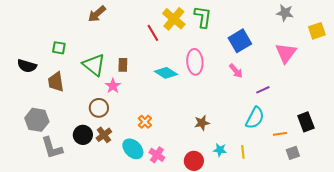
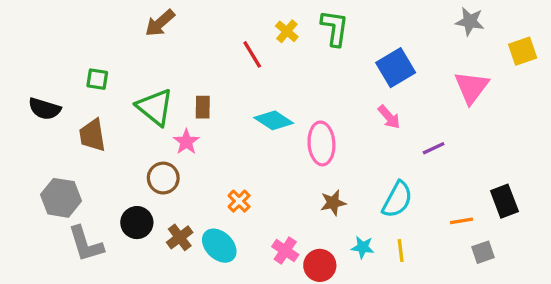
yellow cross: (174, 19) -> (287, 31), size x0.6
pink ellipse: (195, 62) -> (321, 143), moved
cyan semicircle: (255, 118) -> (397, 199), moved
brown cross: (104, 135) -> (180, 237), moved
pink cross: (157, 155) -> (285, 251), moved

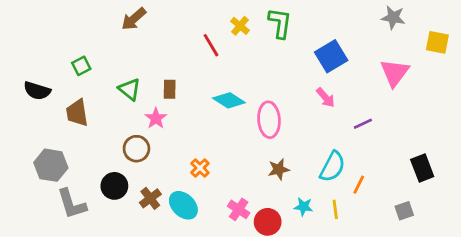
yellow square: (523, 51) -> (437, 42), turned 30
green square: (97, 79) -> (81, 66), turned -36
green triangle: (155, 107) -> (130, 89), size x0.7
orange line: (462, 221) -> (359, 185), moved, turned -54

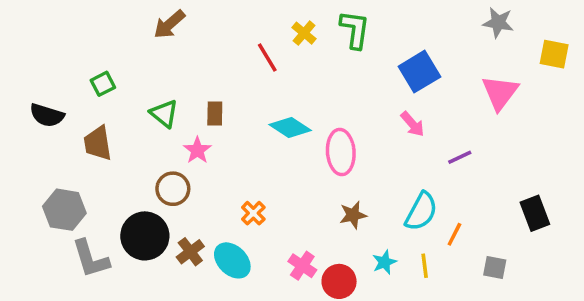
black circle: (114, 186) -> (145, 236), size x1.4
cyan star: (303, 207) -> (384, 262), turned -30
gray square: (404, 211) -> (495, 267), moved, turned 30

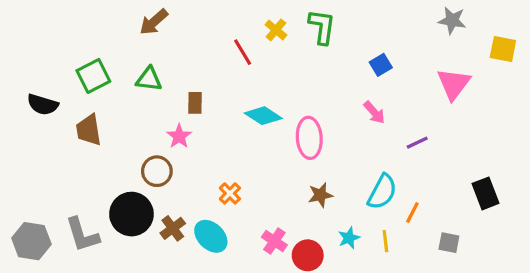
blue square: (419, 72) -> (381, 65), size x0.6
green square: (103, 84) -> (93, 76), size x1.5
green triangle: (164, 114) -> (149, 79), moved, turned -32
gray hexagon: (64, 210) -> (31, 241), moved

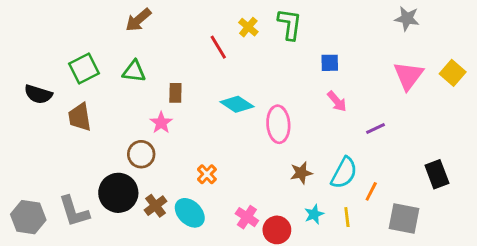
yellow square: (503, 49) -> (453, 73), moved, turned 30
blue square: (381, 65) -> (330, 63), moved, turned 30
brown star: (320, 195) -> (301, 173), moved
gray square: (449, 243) -> (404, 219), size x1.6

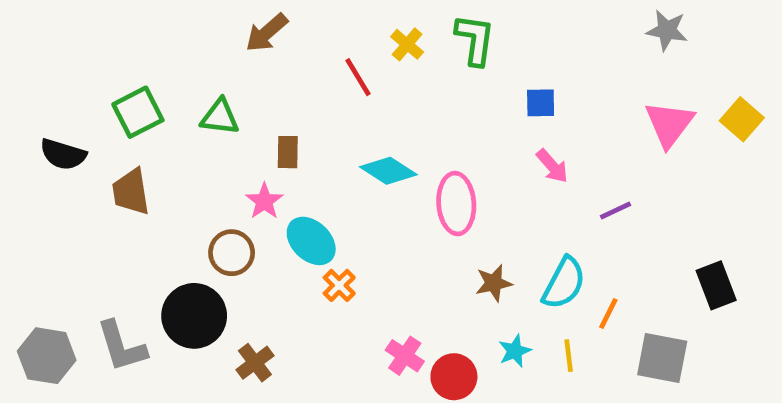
brown arrow: (138, 20) -> (267, 33), moved
brown cross: (155, 206) -> (255, 363), moved
cyan ellipse: (190, 213) -> (311, 241), moved

